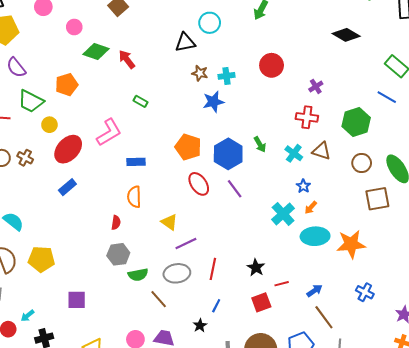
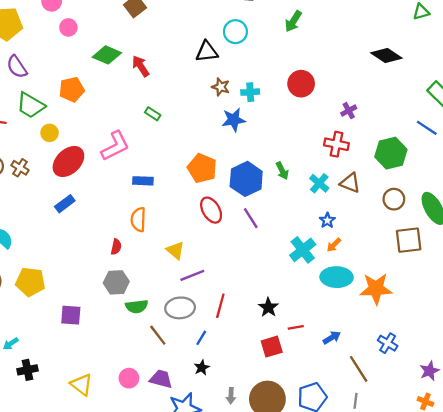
pink circle: (74, 27) -> (68, 27), moved
purple square: (77, 300) -> (71, 315), moved
blue line: (216, 306) -> (201, 338), moved
brown line: (324, 317) -> (359, 369), moved

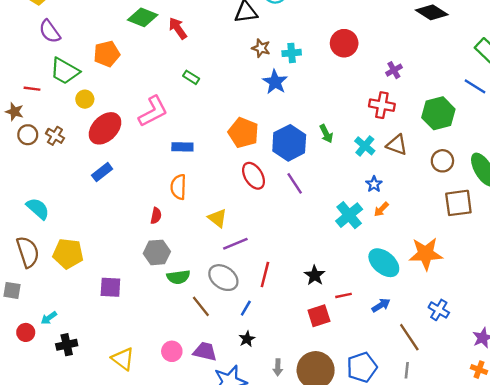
blue star: (234, 120) -> (275, 82), turned -30
cyan ellipse: (337, 277) -> (384, 263), moved, turned 40
gray ellipse: (180, 308) -> (223, 278), turned 40

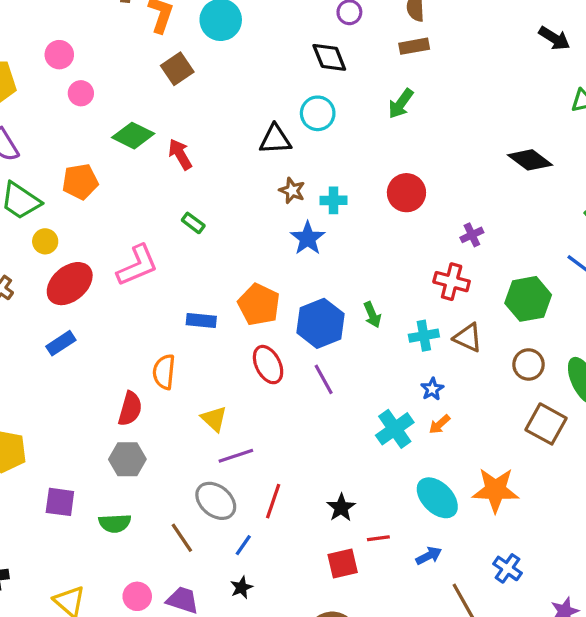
cyan cross: (365, 146) -> (424, 336), turned 36
blue rectangle: (182, 147) -> (201, 321), moved
brown square: (458, 203) -> (546, 424), turned 32
red semicircle: (156, 216) -> (130, 409), size x1.5
green semicircle: (178, 277) -> (115, 523), moved

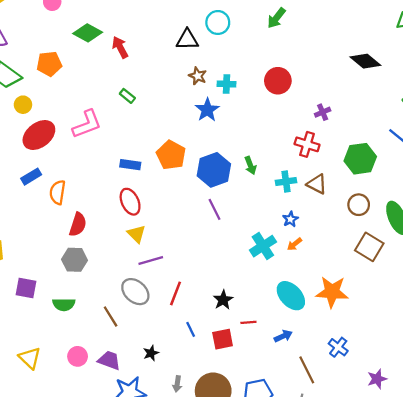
red ellipse: (268, 365) -> (130, 202), moved
orange semicircle: (164, 372) -> (58, 192), moved
blue line: (243, 545) -> (191, 329), moved, turned -63

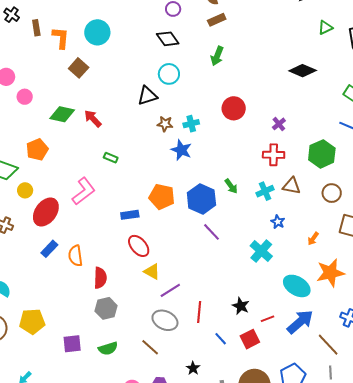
orange arrow: (294, 244) -> (313, 239), moved
blue arrow: (283, 336) -> (300, 322), size x1.8

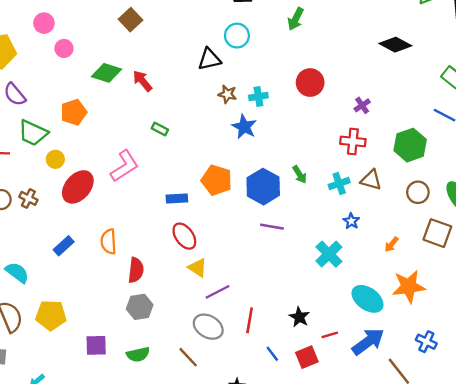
purple line: (212, 232) -> (272, 227), turned -42
blue rectangle: (49, 249) -> (64, 246), moved

